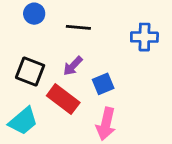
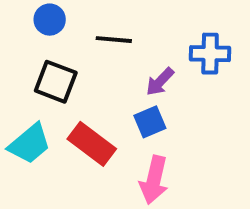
purple arrow: (73, 66) -> (160, 82), moved
black square: (30, 71) -> (56, 82), moved
cyan trapezoid: (23, 121) -> (30, 144), moved

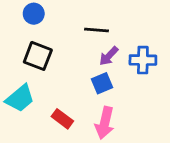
black line: (114, 40) -> (96, 30), moved
blue cross: (210, 54) -> (143, 60), moved
red rectangle: (92, 144) -> (62, 119), moved, size x0.7

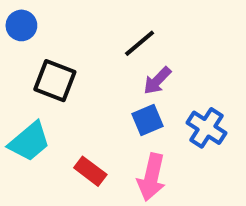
blue circle: (34, 14) -> (21, 25), moved
black line: (96, 30) -> (140, 43), turned -45
blue cross: (143, 60) -> (207, 128), moved, turned 32

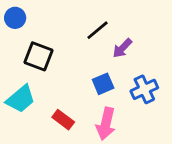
purple arrow: (157, 81) -> (122, 48), moved
blue cross: (207, 128) -> (144, 89), turned 32

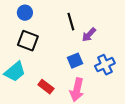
blue circle: (15, 18) -> (25, 13), moved
black line: (98, 30) -> (71, 22), turned -66

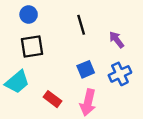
purple arrow: (89, 35) -> (117, 40), moved, turned 98
black square: (28, 41) -> (32, 46), turned -30

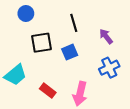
black square: (32, 46) -> (41, 43), moved
blue square: (86, 69) -> (70, 52), moved

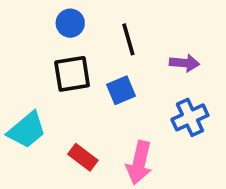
blue circle: (26, 13) -> (70, 23), moved
purple arrow: (106, 36) -> (184, 63), turned 133

